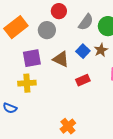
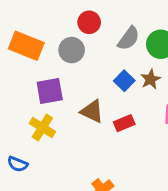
orange rectangle: (16, 27) -> (26, 46), turned 60
brown triangle: (61, 59) -> (92, 111), moved
yellow cross: (27, 83) -> (42, 128), turned 36

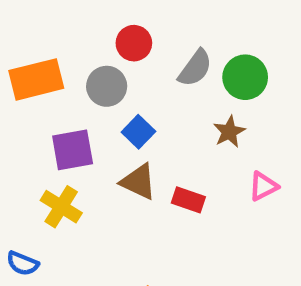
orange rectangle: (26, 46) -> (36, 79), turned -36
blue square: (124, 81) -> (138, 132), moved
red rectangle: (124, 123) -> (188, 200), turned 42

